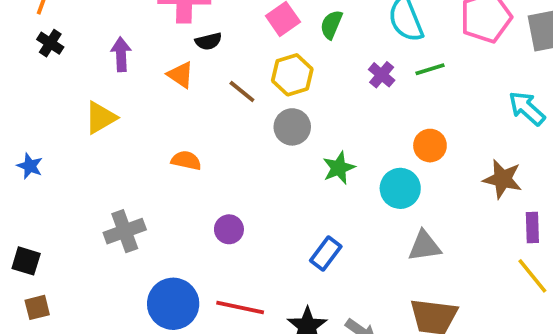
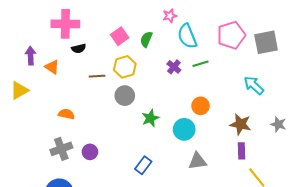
orange triangle: (181, 75) -> (52, 67), moved
brown line: (242, 92) -> (97, 76), turned -42
purple rectangle: (532, 227) -> (241, 151), moved
gray cross: (125, 231) -> (61, 149), moved

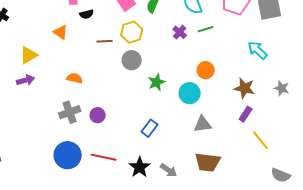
purple arrow: (31, 56) -> (26, 80), moved, turned 78
purple rectangle: (241, 151) -> (246, 114), turned 35

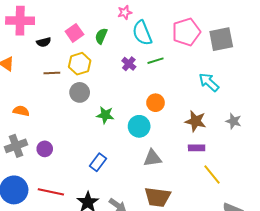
black semicircle: (87, 14) -> (44, 42), moved
green star: (157, 82) -> (105, 115), turned 30
purple rectangle: (246, 114) -> (197, 148), turned 56

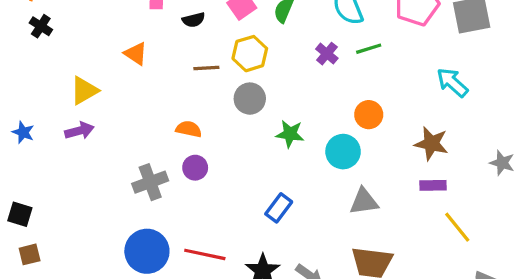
orange semicircle: (21, 111) -> (189, 129), moved
gray star: (233, 121) -> (502, 163), moved
purple circle: (45, 149) -> (195, 168), moved

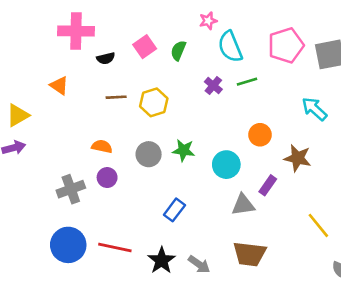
yellow hexagon: (250, 54) -> (154, 102), moved
gray circle: (250, 99) -> (149, 154), moved
orange circle: (369, 115) -> (260, 135), moved
purple rectangle: (433, 185) -> (268, 185), moved, turned -54

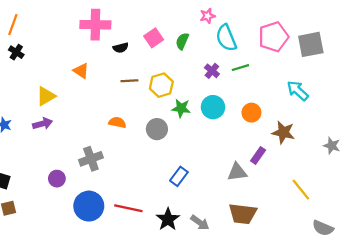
green star: (184, 150) -> (181, 108), moved
cyan circle: (226, 165) -> (213, 107), moved
purple circle: (107, 178) -> (57, 179), moved

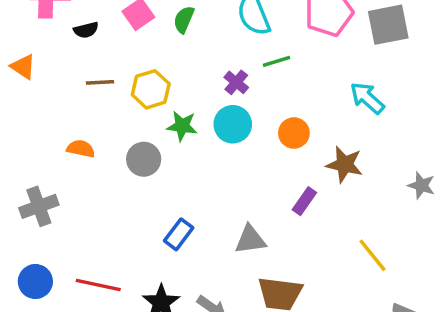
purple cross: (212, 71) -> (236, 82), moved
gray triangle: (237, 172) -> (250, 240), moved
blue circle: (89, 206) -> (35, 281), size x0.7

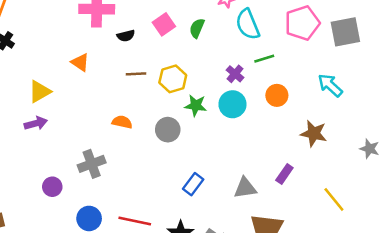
orange circle: (294, 133) -> (277, 95), moved
purple rectangle: (304, 201) -> (284, 174), moved

